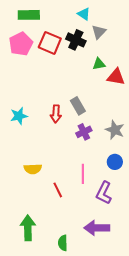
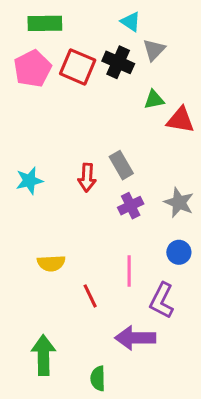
purple arrow: (97, 228) -> (135, 338), moved

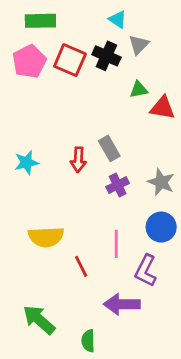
blue circle: (179, 252) -> (161, 227), size x1.4
yellow semicircle: (51, 263) -> (46, 237), size x1.4
green arrow: (43, 355) -> (39, 320), turned -48

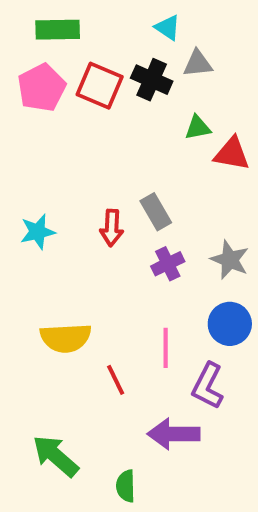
gray triangle: (139, 45) -> (198, 64), turned 40

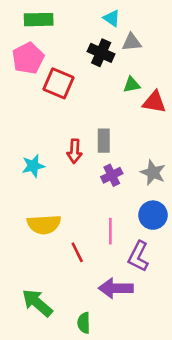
red square: (100, 86) -> (59, 83), moved
gray rectangle: (156, 212) -> (104, 141), turned 30
cyan star: (38, 232) -> (33, 166), moved

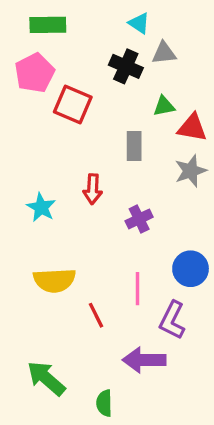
gray rectangle: (104, 141) -> (134, 146), moved
cyan star: (33, 166) -> (41, 207), turned -30
gray star: (153, 173) -> (191, 171), moved, turned 30

